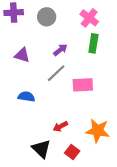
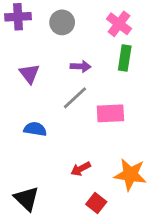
purple arrow: (60, 50) -> (81, 66), turned 40
purple triangle: (22, 55) -> (29, 74), turned 35
black triangle: (41, 149) -> (27, 199), moved

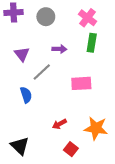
gray line: (75, 98) -> (42, 72), moved
blue semicircle: (35, 129) -> (26, 95), turned 63

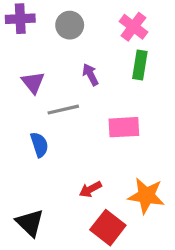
purple arrow: (59, 49) -> (90, 75), turned -120
gray line: (42, 72) -> (63, 110), turned 30
red square: (71, 149) -> (108, 228), size x1.5

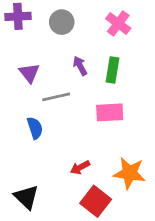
green rectangle: (140, 65) -> (113, 70), moved

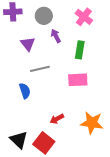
purple arrow: (80, 66) -> (56, 36), moved
purple triangle: (29, 73) -> (28, 44), moved
red square: (96, 201) -> (44, 143), moved

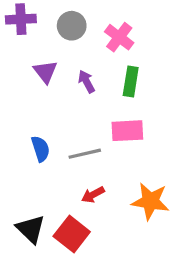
pink cross: (84, 17) -> (119, 37), moved
purple arrow: (56, 36) -> (86, 81), moved
gray line: (40, 69) -> (85, 154), moved

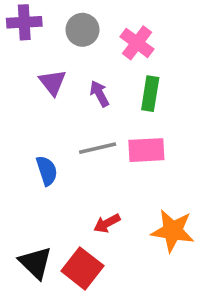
gray line: (85, 154) -> (98, 148), moved

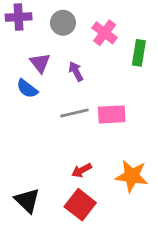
green rectangle: (150, 94) -> (139, 53), moved
blue semicircle: (47, 171) -> (27, 89), moved, turned 145
red square: (82, 268) -> (80, 205), moved

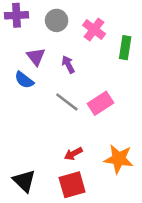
gray line: (74, 113) -> (67, 102), turned 50
pink rectangle: (112, 114) -> (101, 103), turned -30
red square: (80, 205) -> (72, 185), turned 36

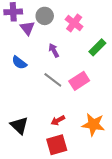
green rectangle: (125, 48) -> (97, 47), moved, turned 36
purple triangle: (36, 57) -> (27, 28), moved
black triangle: (24, 181) -> (19, 126), moved

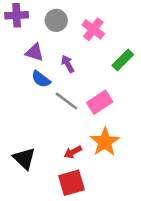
purple triangle: (27, 28) -> (34, 52), moved, turned -35
blue semicircle: (19, 63) -> (41, 79), moved
orange star: (93, 124) -> (105, 142), moved, turned 30

